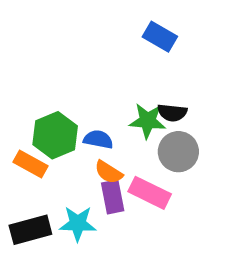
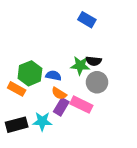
purple rectangle: (113, 197) -> (61, 107), turned 42

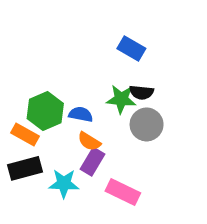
blue rectangle: (87, 20) -> (131, 48), moved
pink rectangle: (81, 105) -> (123, 192), moved
black rectangle: (17, 125) -> (25, 168), moved

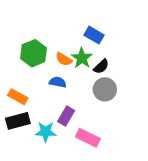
black semicircle: (141, 92) -> (101, 66), turned -49
green star: (121, 99) -> (82, 58), moved, turned 30
green hexagon: (45, 111) -> (34, 53), moved
orange semicircle: (89, 141) -> (64, 59), moved

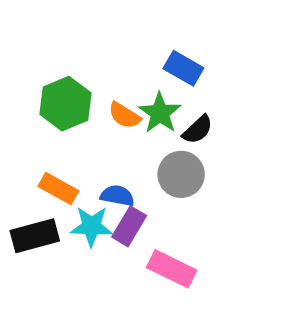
blue semicircle: (58, 82) -> (117, 196), moved
gray circle: (105, 89) -> (181, 174), moved
orange rectangle: (18, 97) -> (58, 189), moved
cyan star: (46, 132) -> (91, 226), moved

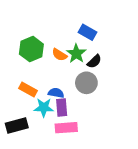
purple rectangle: (129, 226) -> (62, 108), turned -36
black rectangle: (35, 236) -> (17, 125), moved
pink rectangle: (172, 269) -> (66, 128), moved, turned -30

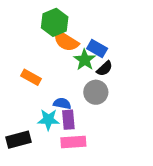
blue rectangle: (88, 32) -> (97, 49), moved
green hexagon: (31, 49) -> (55, 22), moved
orange semicircle: (59, 55) -> (66, 41), moved, size x1.5
orange rectangle: (28, 90) -> (31, 77), moved

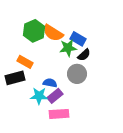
green hexagon: (55, 22) -> (34, 31), moved
green star: (85, 60) -> (68, 48), turned 30
purple rectangle: (68, 120) -> (55, 96), turned 56
black rectangle: (19, 140) -> (15, 78), moved

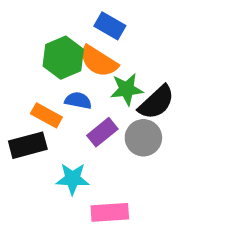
blue rectangle: (78, 39) -> (110, 26), moved
black semicircle: (84, 55) -> (156, 102), size x1.5
blue semicircle: (50, 83) -> (78, 100), moved
purple rectangle: (55, 96) -> (102, 132), moved

